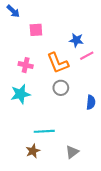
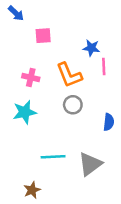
pink line: (87, 56) -> (104, 66), turned -64
brown star: (33, 151) -> (32, 190), moved
gray triangle: (72, 152) -> (90, 164), moved, size x1.5

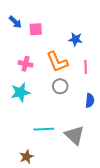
blue arrow: (16, 13) -> (15, 22), moved
pink line: (104, 66) -> (86, 67), moved
gray triangle: (90, 164) -> (74, 135), turned -40

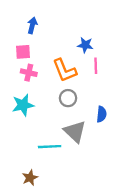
blue arrow: (15, 22) -> (32, 25), moved, turned -120
pink square: (36, 29) -> (23, 52), moved
pink line: (86, 67) -> (96, 66), moved
gray triangle: (74, 135) -> (75, 132), moved

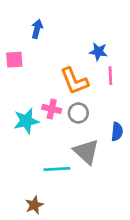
pink square: (23, 52) -> (14, 60), moved
pink cross: (29, 73) -> (52, 109), moved

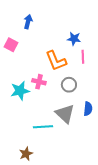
pink square: (14, 60) -> (11, 45), turned 32
gray circle: (78, 113) -> (69, 85), moved
blue semicircle: (117, 132) -> (88, 109), moved

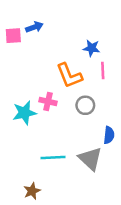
blue arrow: (28, 22) -> (34, 27), turned 56
pink square: (11, 45) -> (13, 36), moved, turned -32
gray triangle: (65, 114) -> (90, 159), moved

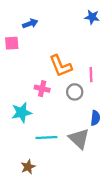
pink square: (13, 36) -> (12, 43), moved
blue star: (92, 48) -> (92, 17), moved
pink line: (103, 70) -> (91, 75), moved
cyan star: (24, 113) -> (22, 113), moved

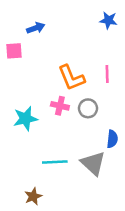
pink line: (91, 75) -> (107, 74), moved
pink cross: (42, 89) -> (60, 106), moved
cyan star: (22, 113) -> (25, 119), moved

